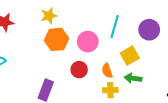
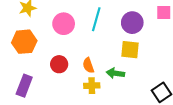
orange hexagon: (56, 39) -> (24, 42), moved
pink circle: (88, 42) -> (64, 24), moved
yellow square: (130, 56) -> (130, 50), moved, turned 36

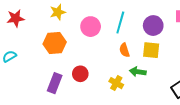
red circle: (59, 64) -> (80, 74), moved
orange semicircle: (88, 65) -> (124, 50), moved
yellow cross: (92, 86) -> (116, 83), turned 32

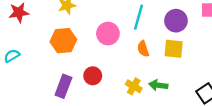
pink circle: (91, 27) -> (108, 34), moved
green arrow: (138, 72) -> (158, 85), moved

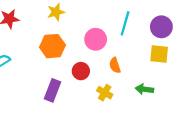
orange semicircle: (143, 49) -> (115, 65), moved
red circle: (93, 76) -> (81, 71), moved
yellow cross: (134, 86) -> (105, 93), moved

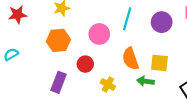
yellow square: (159, 54) -> (159, 63), moved
orange semicircle: (115, 65) -> (130, 59), moved, size x1.5

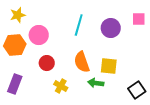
pink circle: (99, 34) -> (39, 35), moved
red circle: (85, 64) -> (47, 63), moved

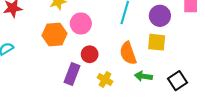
yellow square: (109, 66) -> (157, 42), moved
purple rectangle: (15, 84) -> (72, 74), moved
black square: (137, 90) -> (177, 81), moved

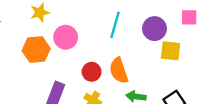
yellow square: (157, 42) -> (171, 51), moved
red circle: (90, 54) -> (92, 72), moved

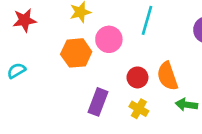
cyan line: (115, 25) -> (147, 20), moved

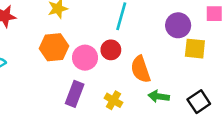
pink circle: (109, 39) -> (85, 58), moved
red circle: (137, 77) -> (111, 50), moved

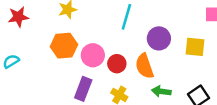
purple circle: (178, 25) -> (159, 38), moved
red circle: (111, 50) -> (117, 64), moved

